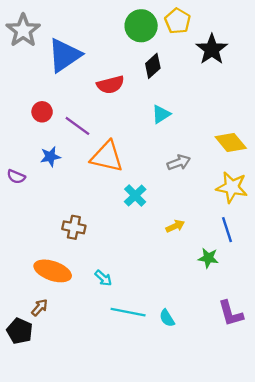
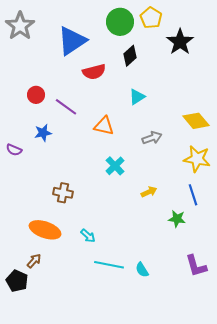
blue triangle: (64, 55) -> (72, 41), moved
orange triangle: (107, 157) -> (104, 126), moved, size x0.7

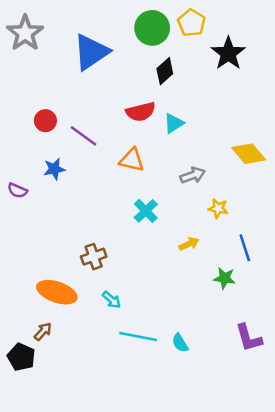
red semicircle: (94, 72) -> (141, 112), moved
yellow star: (197, 159) -> (218, 208), moved, size x0.6
brown cross: (63, 193) -> (94, 257), moved, turned -30

